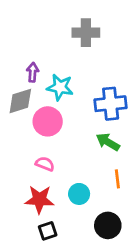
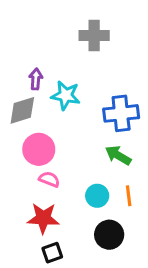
pink circle: (48, 121) -> (39, 149), moved
cyan circle: (79, 194) -> (97, 196), moved
black circle: (108, 225) -> (109, 235), moved

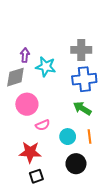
gray cross: (94, 36) -> (81, 50), moved
pink semicircle: (49, 179) -> (43, 125), moved, turned 136

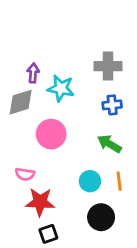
blue cross: (84, 79) -> (112, 105), size x0.6
pink circle: (27, 104) -> (51, 134), moved
pink semicircle: (43, 125) -> (25, 174), moved, turned 32

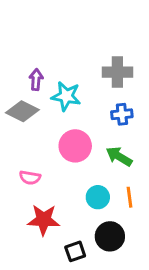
gray diamond: (21, 102) -> (22, 111), turned 44
pink circle: (51, 134) -> (75, 146), moved
pink semicircle: (25, 174) -> (30, 178), moved
black square: (48, 234) -> (75, 251), moved

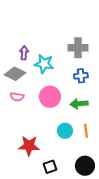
green arrow: (119, 156) -> (79, 104), turned -36
pink semicircle: (30, 178) -> (17, 97), moved
black circle: (110, 236) -> (85, 166), moved

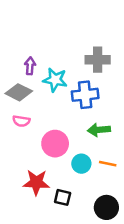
blue cross: (81, 76) -> (85, 95), moved, size x1.5
pink circle: (50, 97) -> (55, 144), moved
orange line: (86, 131) -> (108, 164), turned -72
black square: (50, 167) -> (63, 197), moved, turned 32

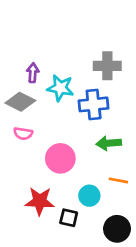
cyan circle: (81, 164) -> (89, 196), moved

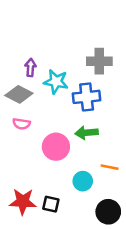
green arrow: (109, 143) -> (87, 133), moved
red star: (40, 201) -> (23, 202), moved
black square: (69, 218) -> (51, 204), moved

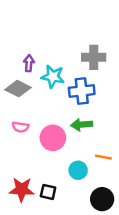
pink semicircle: (22, 124) -> (20, 127), moved

